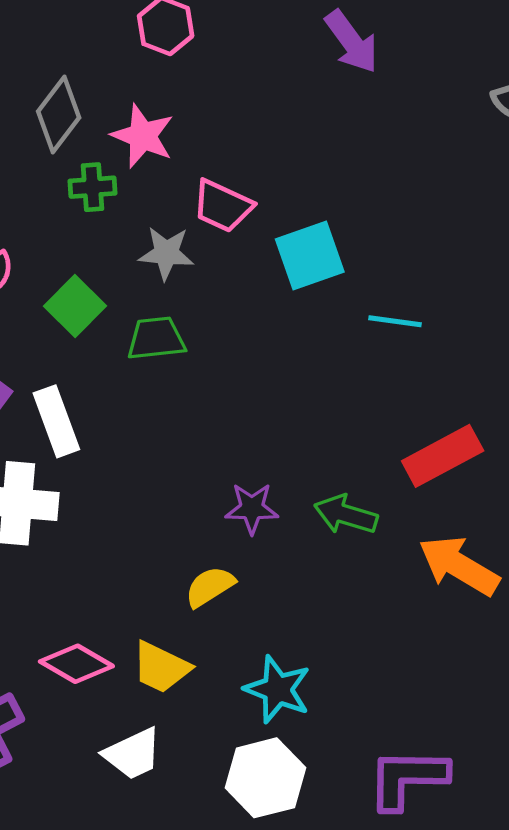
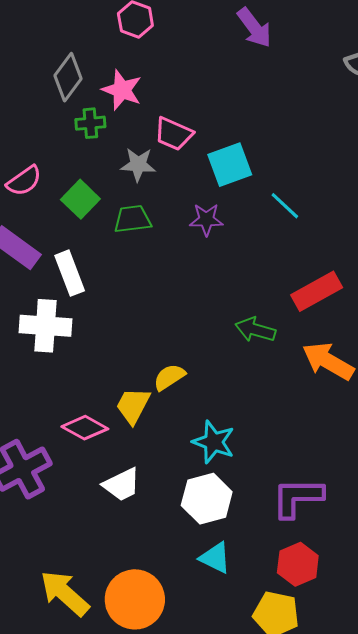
cyan line: (395, 321) -> (285, 206), turned 36
purple star: (252, 508) -> (206, 219), moved
yellow trapezoid: (161, 667) -> (133, 406), moved, turned 93

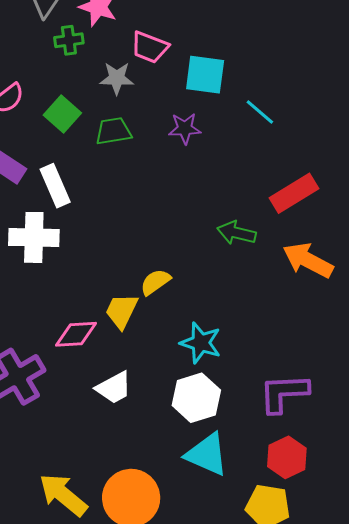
cyan square: (230, 165) -> (205, 75), turned 30
pink diamond: (85, 428) -> (76, 334), turned -30
cyan triangle: (215, 558) -> (207, 454), size x1.4

